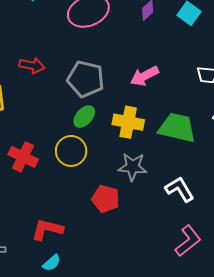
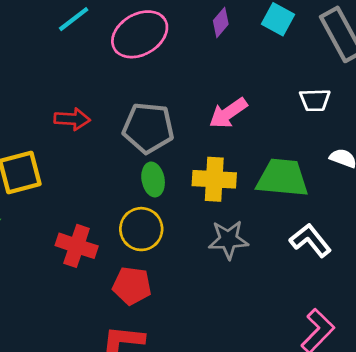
green ellipse: (84, 117) -> (153, 179), turned -45
white L-shape: (180, 189) -> (310, 240), moved
red pentagon: (106, 199) -> (132, 286), moved

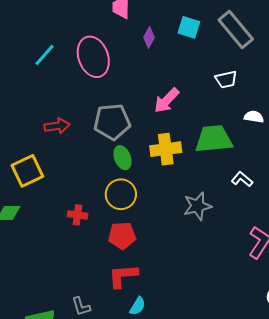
pink ellipse: (140, 34) -> (93, 57), turned -69
gray star: (228, 240) -> (197, 206), moved
white L-shape: (310, 240) -> (242, 179), size x0.7
red cross: (77, 246) -> (77, 215), size x0.7

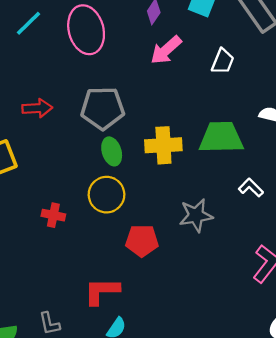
white trapezoid: (226, 79) -> (223, 61), moved, turned -60
pink arrow: (167, 100) -> (166, 50), moved
red pentagon: (122, 236) -> (142, 241), moved

